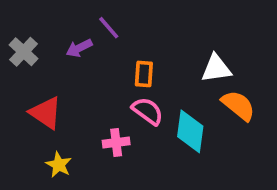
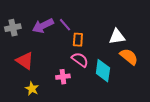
purple line: (109, 28) -> (65, 25), moved
purple arrow: (79, 48) -> (43, 26), size x1.5
gray cross: (24, 52) -> (13, 28), turned 35

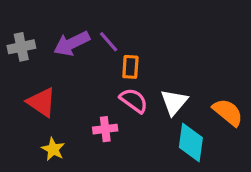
white triangle: (117, 37) -> (174, 102), moved, turned -42
orange semicircle: (129, 57) -> (228, 112), moved
cyan diamond: (103, 71) -> (191, 142), moved

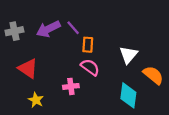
white triangle: (174, 102) -> (128, 55), moved

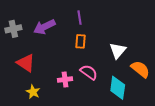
purple line: (73, 28) -> (79, 18), moved, turned 32
pink semicircle: (90, 67) -> (89, 72), moved

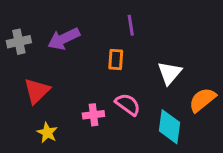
purple line: (79, 18) -> (131, 25), moved
red triangle: (26, 63) -> (37, 91), turned 42
orange semicircle: (140, 69) -> (202, 100), turned -78

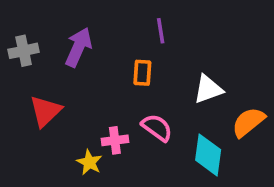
purple arrow: (64, 39) -> (78, 47), turned 140
white triangle: (170, 73) -> (208, 89), turned 30
yellow star: (47, 133) -> (89, 162), moved

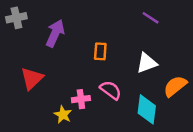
purple line: (161, 31) -> (151, 18), moved, turned -48
gray cross: (24, 51) -> (16, 18), moved

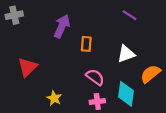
purple arrow: (55, 33) -> (62, 26), moved
pink cross: (81, 99) -> (97, 102), moved

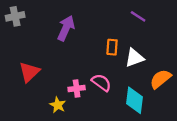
orange rectangle: (86, 44) -> (112, 47), moved
pink cross: (97, 102) -> (77, 88), moved

